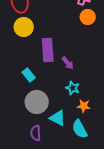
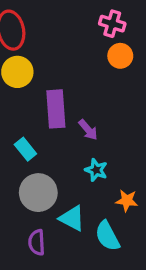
orange star: (84, 106) -> (127, 201), moved

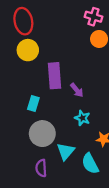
cyan rectangle: (25, 149) -> (33, 104), turned 56
cyan triangle: (72, 218) -> (66, 151), turned 42

